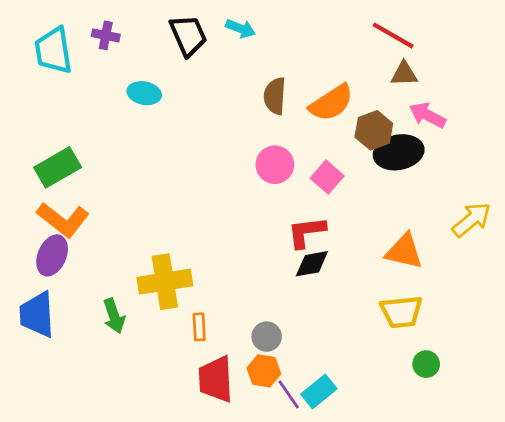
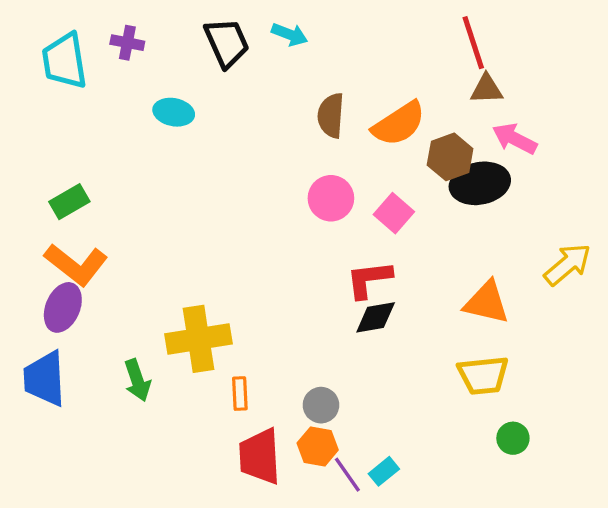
red line: (393, 35) -> (473, 43), turned 42
green rectangle: (58, 167) -> (69, 202), size x0.7
cyan rectangle: (319, 392) -> (384, 471), size x0.7

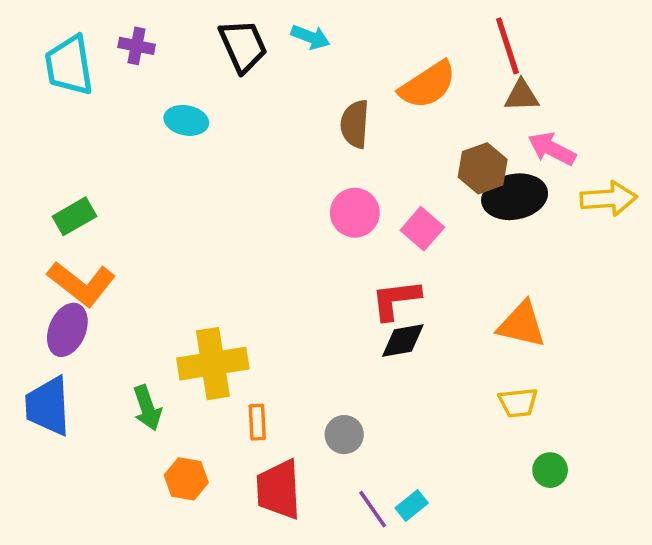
orange semicircle: (399, 124) -> (428, 85), moved
yellow arrow: (568, 264) -> (609, 199), moved, turned 36
yellow trapezoid: (483, 375) -> (518, 403), size x0.7
orange hexagon: (318, 446) -> (186, 479), moved

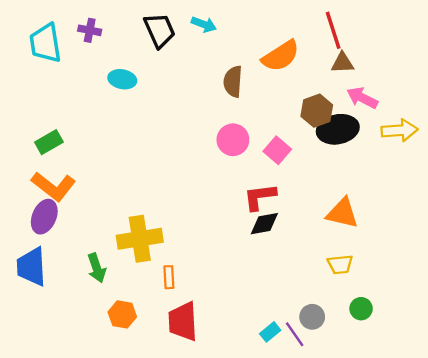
gray circle: (344, 435) -> (312, 317), moved
purple line: (373, 509) -> (295, 334), moved

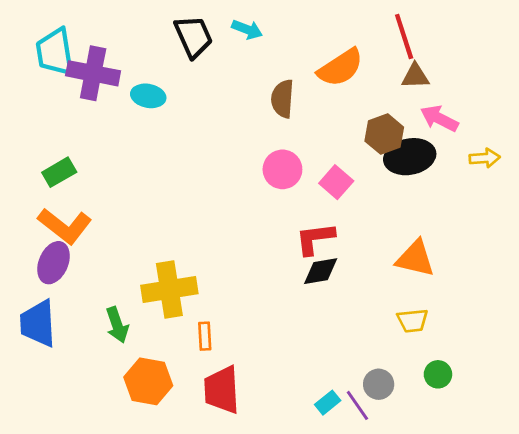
purple cross: (90, 30) -> (93, 73), moved, size x1.8
yellow arrow: (399, 130) -> (485, 158), size x0.7
orange hexagon: (122, 314) -> (148, 381), size x1.4

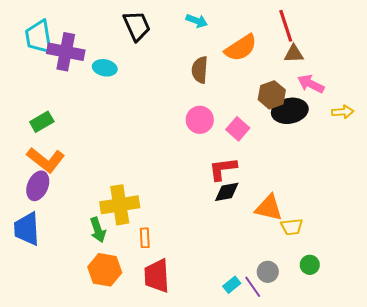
cyan arrow: (247, 29) -> (197, 21), moved
orange triangle: (415, 258) -> (269, 208), moved
green arrow: (117, 325) -> (98, 230), moved

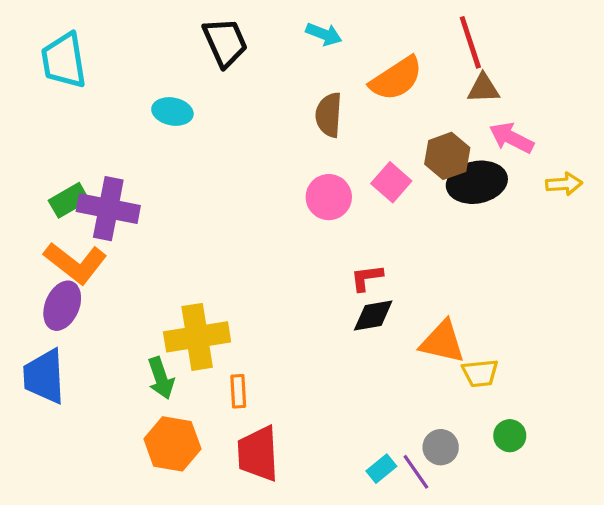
purple cross: (66, 52) -> (108, 209), moved
pink square: (238, 129) -> (391, 182), moved
red L-shape: (223, 169) -> (367, 278), size x0.7

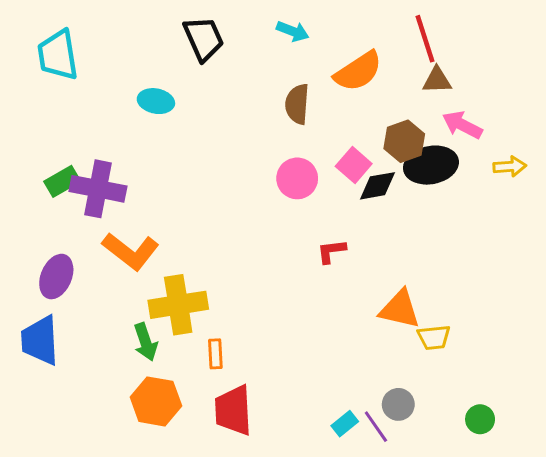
orange L-shape: (75, 263) -> (131, 251), moved
black diamond: (373, 316) -> (377, 186), moved
green circle: (510, 436) -> (480, 419), moved

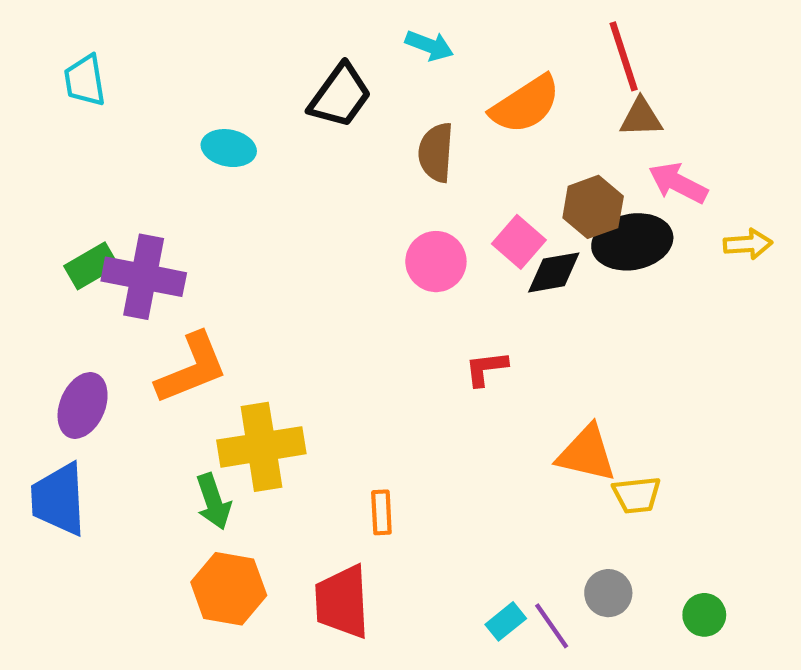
black trapezoid: (204, 39) -> (340, 96), moved, turned 60
cyan trapezoid: (58, 55) -> (85, 80), size x0.7
orange L-shape: (131, 251) -> (192, 368), turned -60
orange rectangle: (215, 354) -> (381, 512), moved
gray circle: (398, 404) -> (608, 593), moved

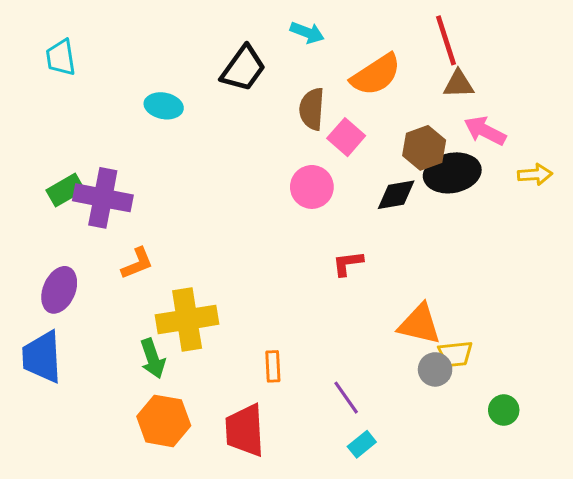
pink square: (519, 242) -> (346, 137), moved
orange L-shape: (192, 368) -> (137, 263), size x0.6
gray circle: (608, 593) -> (435, 369), moved
green circle: (704, 615) -> (504, 410), moved
purple line: (552, 626) -> (346, 398), moved

